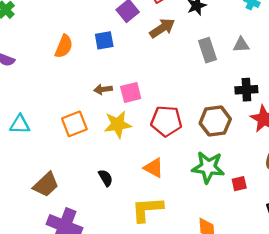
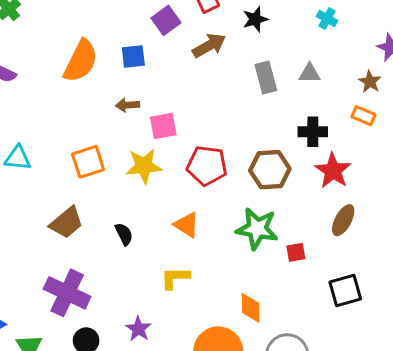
orange semicircle: (64, 46) -> (81, 61), size x1.4
brown arrow: (103, 89) -> (127, 105), moved
brown trapezoid: (46, 185) -> (66, 223), moved
yellow L-shape: (147, 209) -> (175, 278), size x0.7

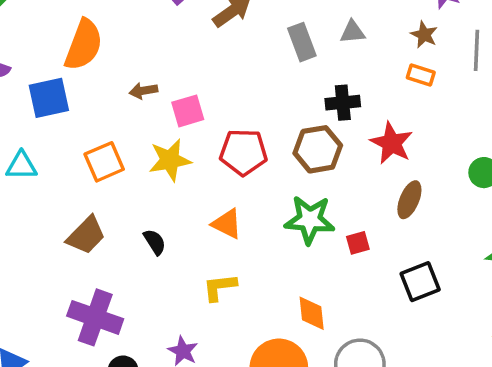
blue square: (133, 57) -> (49, 98), moved, size x1.4
black cross: (313, 132) -> (343, 103), moved

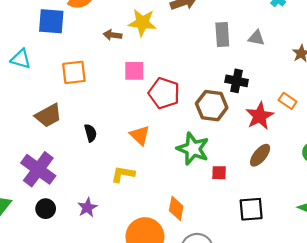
orange rectangle: (421, 75) -> (288, 101), moved
pink square: (188, 111) -> (134, 71), moved
yellow star: (170, 160) -> (142, 23), moved

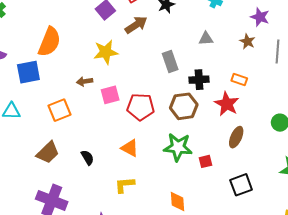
brown arrow: (112, 35) -> (85, 81), moved
gray rectangle: (222, 35) -> (170, 62), moved
orange rectangle: (288, 101) -> (239, 79), moved

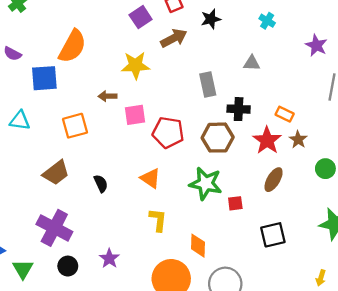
brown star: (247, 41) -> (298, 140), moved
yellow L-shape: (124, 185) -> (158, 220), moved, turned 95

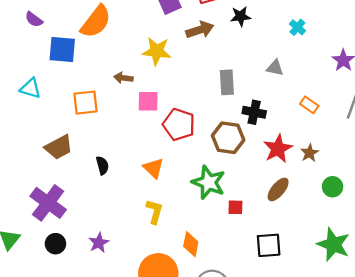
orange rectangle: (285, 114) -> (309, 105), moved

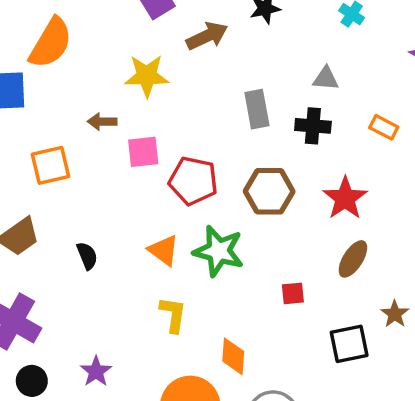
black cross: (254, 112) -> (313, 126), moved
brown star: (310, 153) -> (395, 314), moved
green star: (209, 182) -> (219, 251), moved

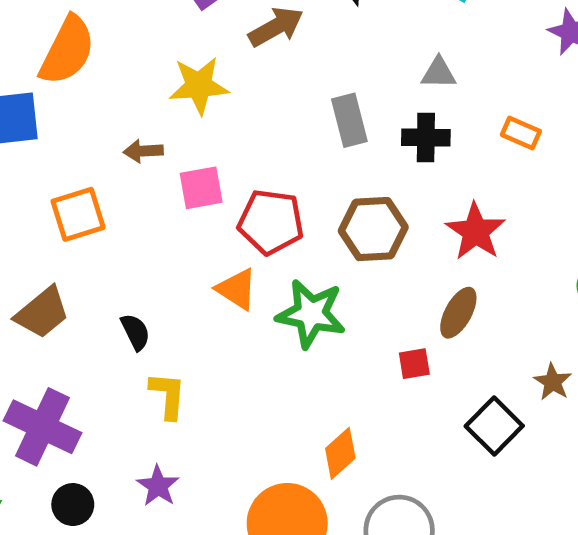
orange triangle: (164, 250) -> (237, 289), moved
brown ellipse: (353, 259) -> (458, 313), moved
yellow L-shape: (173, 315) -> (168, 395), moved
black square: (349, 344) -> (494, 426), turned -30
orange diamond: (233, 356) -> (340, 453), turned 48

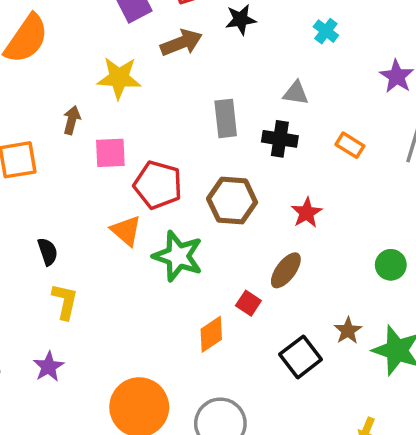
brown arrow: (143, 151) -> (72, 120), turned 100
red star: (476, 231) -> (307, 213), size x0.7
red square: (414, 364) -> (248, 303), turned 35
orange diamond: (340, 453) -> (211, 334), moved

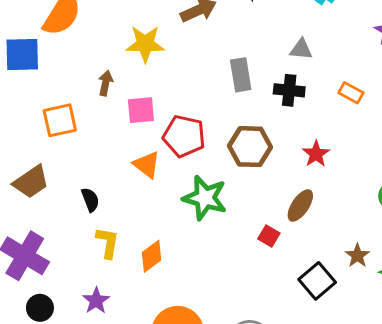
orange triangle: (126, 231) -> (147, 165), moved
orange diamond: (211, 334) -> (152, 256), moved

